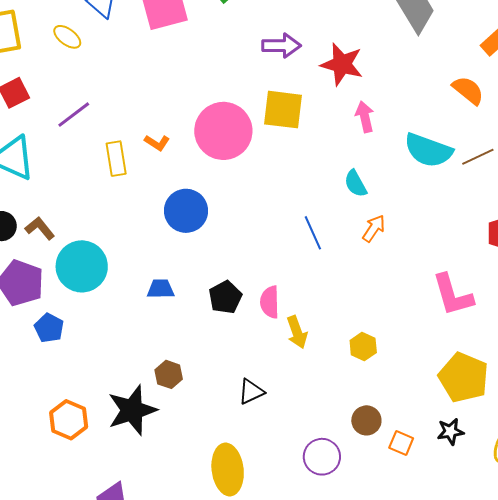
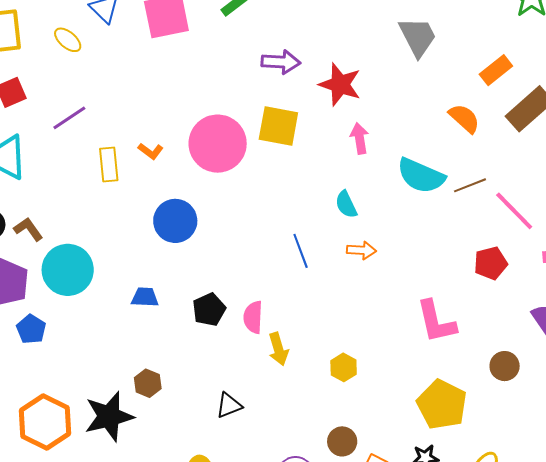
orange arrow: (374, 228) -> (362, 250), turned 56
orange hexagon: (69, 420) -> (45, 422), size x1.4

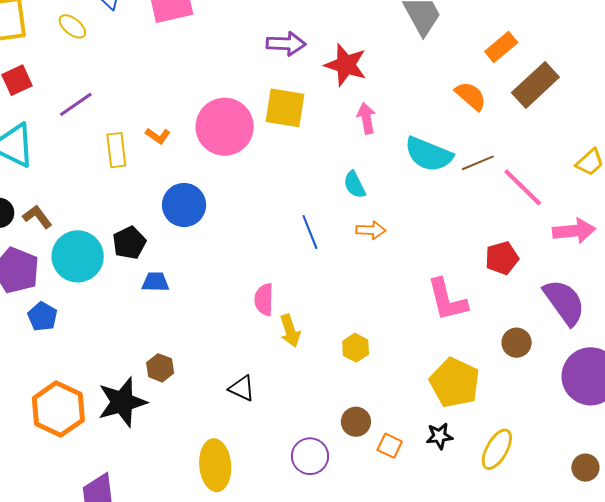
red pentagon: (491, 263) -> (502, 258), moved
black pentagon: (209, 310) -> (129, 243), moved
black triangle: (229, 405) -> (242, 388), turned 48

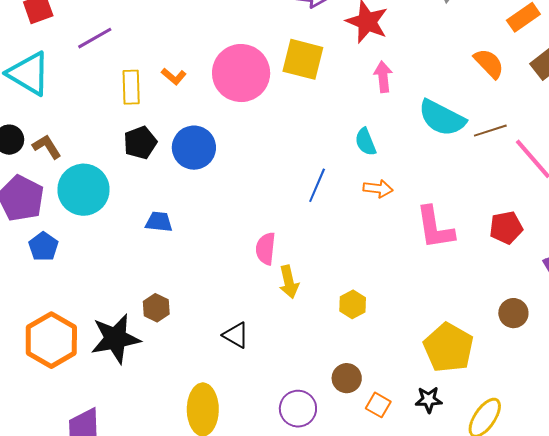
blue line: (310, 232) -> (317, 185), turned 40
black pentagon: (129, 243) -> (140, 143), moved
pink L-shape: (447, 300) -> (435, 228), moved

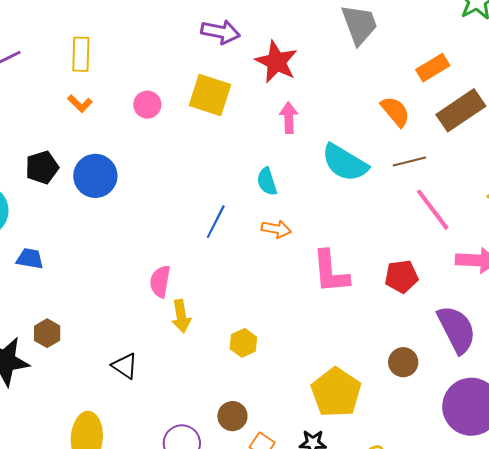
pink circle: (241, 73) -> (147, 105), size x0.5
yellow rectangle: (131, 87) -> (81, 54), moved
brown line: (490, 131) -> (409, 162), moved
blue trapezoid: (159, 222) -> (30, 259), moved

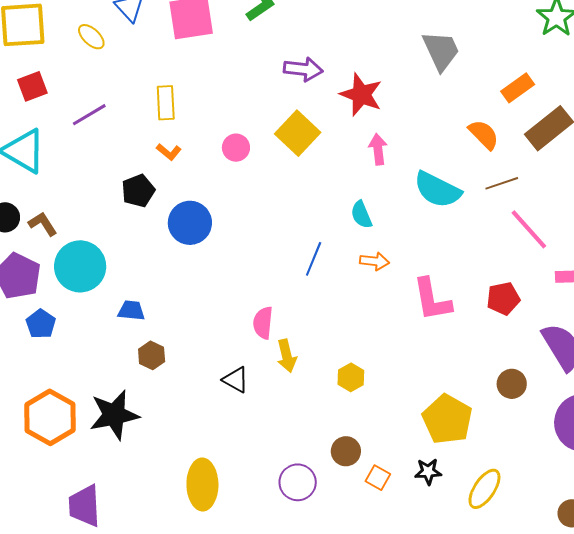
yellow square: (210, 95) -> (298, 133), turned 30
black pentagon: (42, 167) -> (138, 191), moved
brown hexagon: (47, 333) -> (152, 355), moved
black triangle: (125, 366) -> (236, 380), moved

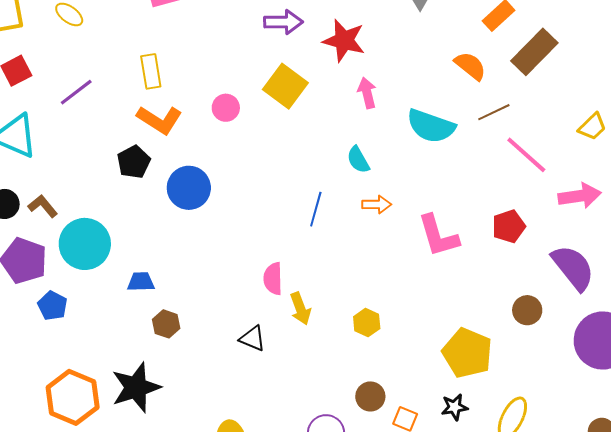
orange L-shape: (169, 152) -> (160, 120), size x1.8

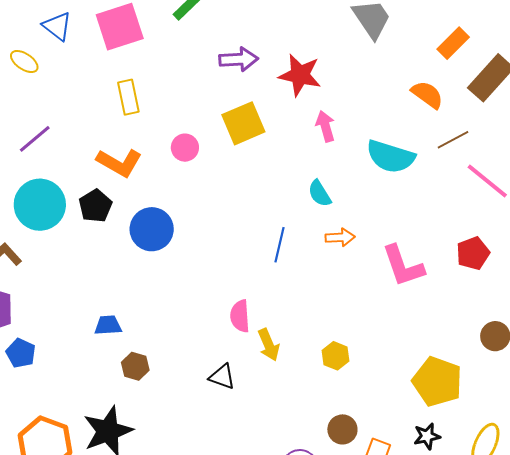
yellow rectangle: (151, 71) -> (128, 97), moved
yellow square: (285, 86) -> (243, 123), turned 33
cyan circle: (85, 244) -> (40, 205), moved

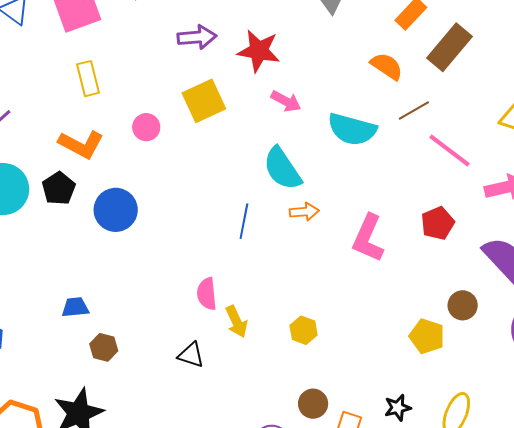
pink arrow: (325, 126) -> (286, 101), turned 136
cyan semicircle: (320, 194) -> (282, 169), size x1.6
pink L-shape: (403, 266) -> (368, 238), turned 45
yellow pentagon: (437, 382) -> (427, 336), moved, size x0.7

